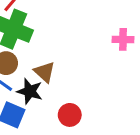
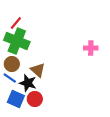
red circle: (70, 115) -> (35, 99), moved

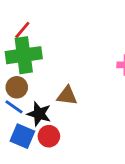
green cross: (17, 41) -> (24, 55), turned -30
brown triangle: (38, 70) -> (67, 96), moved, turned -35

